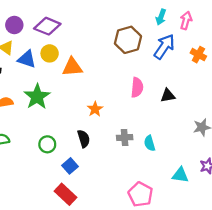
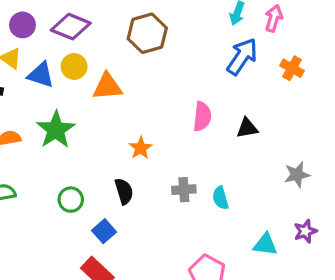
brown hexagon: (128, 40) -> (147, 33), moved

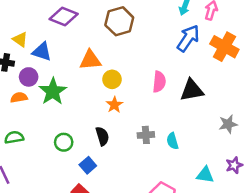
purple circle: (23, 25) -> (29, 77), moved
yellow circle: (74, 67) -> (112, 79), moved
orange cross: (292, 68) -> (224, 47), size x1.6
black triangle: (247, 128) -> (192, 90), size x1.5

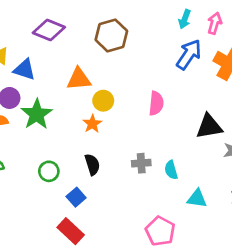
black triangle: (192, 90) -> (209, 126), moved
orange star: (114, 105) -> (92, 124), moved
cyan triangle: (205, 175) -> (197, 198), moved

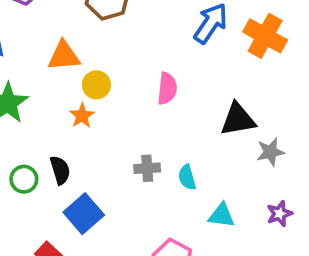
black semicircle: (92, 165) -> (60, 170), moved
blue square: (76, 197) -> (84, 214), moved, size x1.5

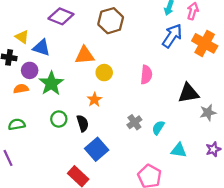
orange star: (82, 116) -> (94, 100), moved
gray cross: (147, 168) -> (134, 122), turned -32
cyan semicircle: (187, 177) -> (158, 128), turned 48
green circle: (24, 179) -> (59, 119), moved

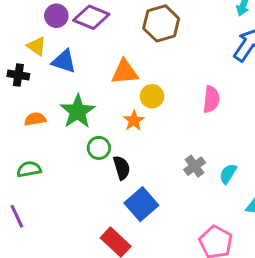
purple circle: (30, 70) -> (56, 16), moved
orange star: (94, 100) -> (134, 121), moved
green circle: (59, 119) -> (99, 148), moved

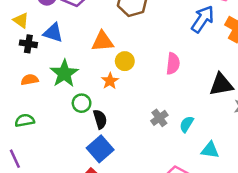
yellow triangle: (37, 46) -> (21, 20), moved
black cross: (18, 75) -> (28, 44), moved
blue square: (141, 204) -> (100, 149), moved

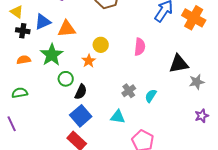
blue triangle: (53, 33) -> (43, 22), turned -42
orange triangle: (103, 41) -> (67, 29), moved
black semicircle: (100, 119) -> (81, 92), turned 42
cyan triangle: (210, 150) -> (118, 117), moved

